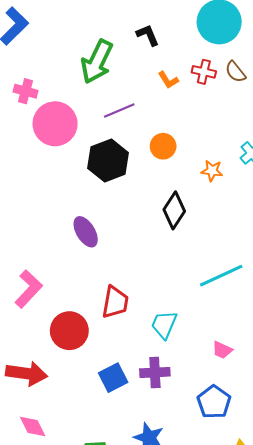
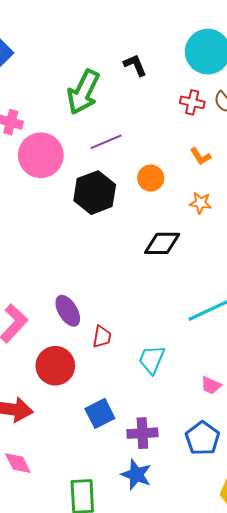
orange L-shape: (168, 80) -> (200, 156), moved
black diamond: (174, 210) -> (162, 243), turned 57
purple ellipse: (86, 232) -> (68, 311), moved
red trapezoid: (115, 302) -> (102, 337), size x0.7
purple cross: (155, 372) -> (142, 433), moved

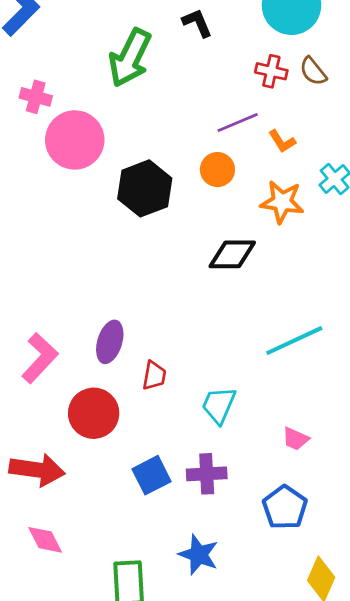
purple line: (106, 142) -> (238, 122), moved
orange star: (200, 203) -> (282, 202), size x1.5
purple ellipse: (68, 311) -> (110, 342), turned 48
purple cross: (142, 433) -> (207, 474), moved

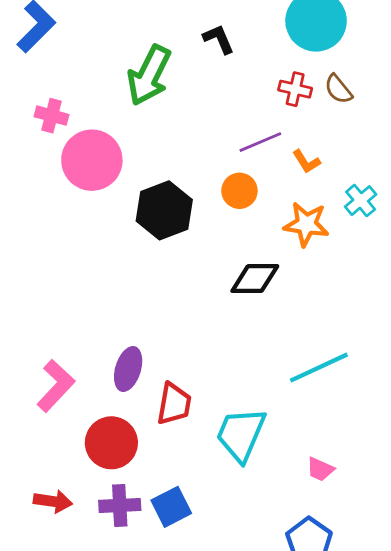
red trapezoid: (154, 376) -> (174, 404), size x1.4
cyan trapezoid: (219, 405) -> (241, 434), size x1.4
red arrow: (37, 470) -> (53, 501), size x0.7
purple cross: (207, 474) -> (120, 505), moved

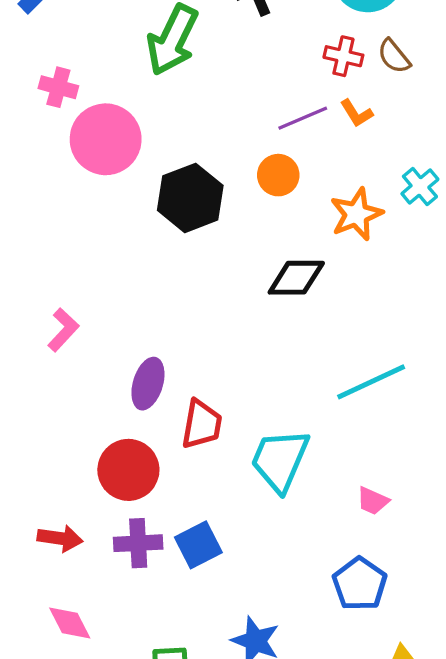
orange L-shape: (306, 162) -> (356, 113), moved
orange star: (306, 224) -> (356, 214), turned -30
pink L-shape: (56, 386) -> (63, 330), moved, size x0.7

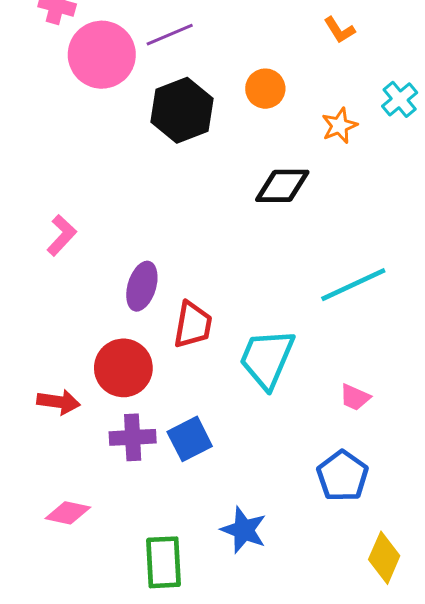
purple line: (303, 118) -> (170, 35), moved
orange star: (356, 214) -> (339, 126), size x0.7
red arrow: (60, 538) -> (59, 402), moved
pink diamond: (70, 623) -> (68, 513), turned -51

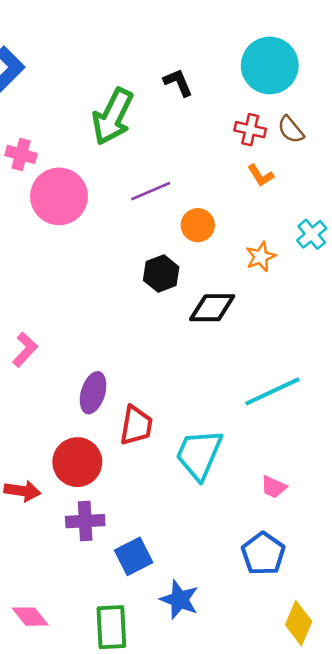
purple line: (170, 35) -> (151, 191), moved
black hexagon: (182, 110) -> (161, 274), moved, size x0.7
blue square: (190, 439) -> (134, 556), moved
pink diamond: (68, 513) -> (30, 617), moved, turned 39

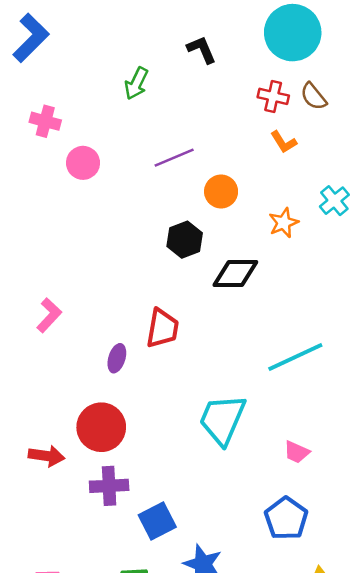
green arrow: (113, 117) -> (136, 83), size x0.6
pink circle: (59, 196) -> (83, 163), size x0.6
purple ellipse: (93, 393) -> (117, 358), size x0.7
red trapezoid: (136, 425) -> (162, 328), moved

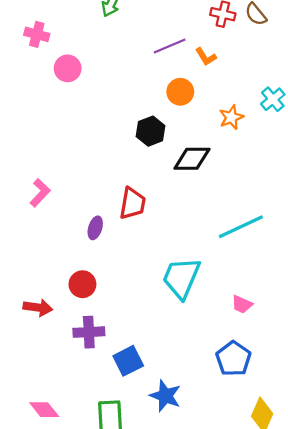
orange L-shape: (284, 142) -> (206, 57), moved
purple line: (174, 158) -> (170, 46), moved
red circle: (101, 427) -> (82, 284), size x0.7

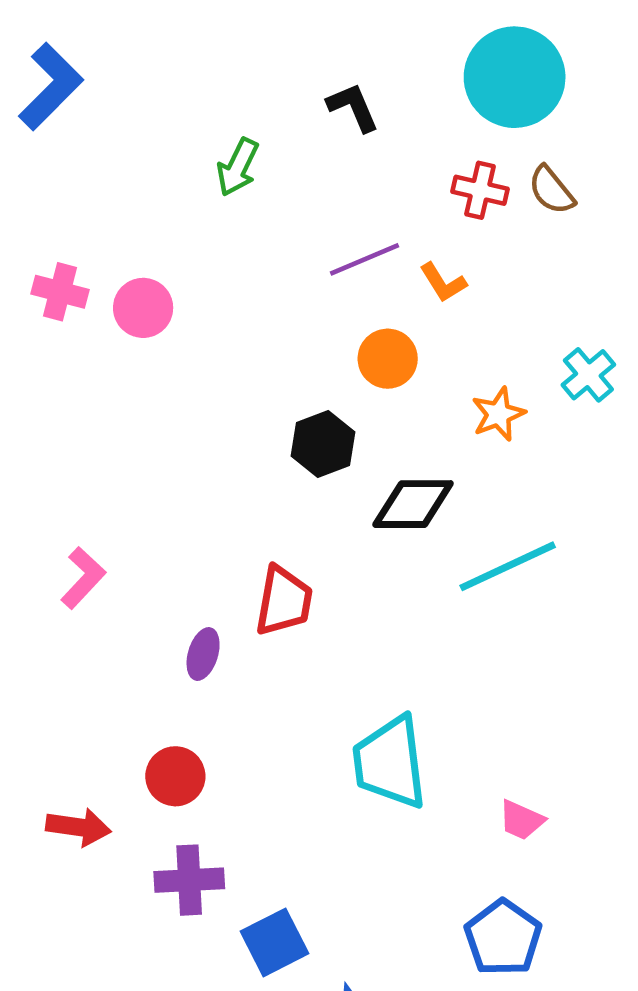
pink cross: (37, 34) -> (60, 292), moved
cyan line: (241, 227) -> (508, 566), moved
cyan trapezoid: (181, 278) -> (390, 762), turned -30

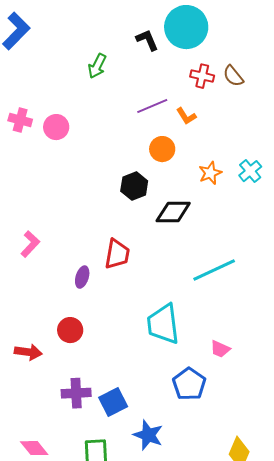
cyan circle: (515, 77) -> (186, 27), moved
cyan cross: (588, 375) -> (250, 171), moved
cyan line: (508, 566) -> (214, 270), moved
purple cross: (189, 880) -> (76, 393), moved
blue pentagon: (503, 938) -> (189, 384), moved

